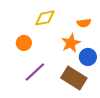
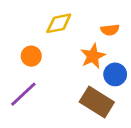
purple line: (35, 72) -> (23, 94), moved

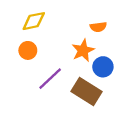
yellow diamond: (59, 23) -> (34, 21), moved
purple line: (23, 94) -> (50, 79), moved

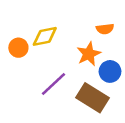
yellow diamond: (34, 21) -> (45, 36), moved
orange circle: (28, 50) -> (18, 48), moved

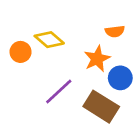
yellow diamond: (45, 36) -> (49, 40), turned 52

